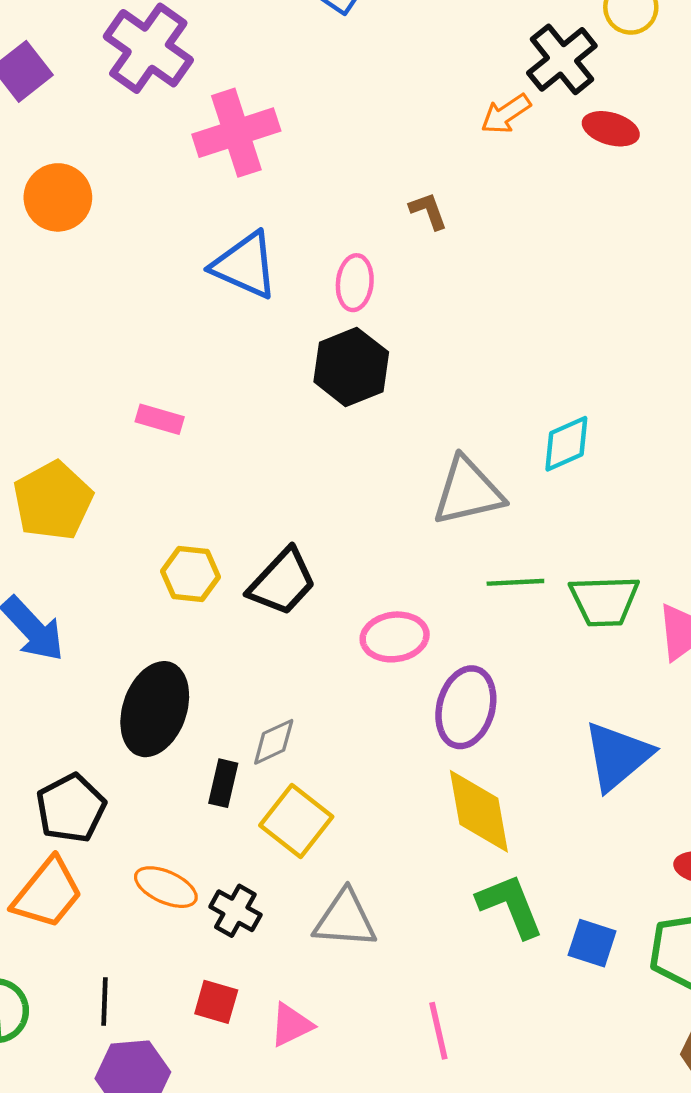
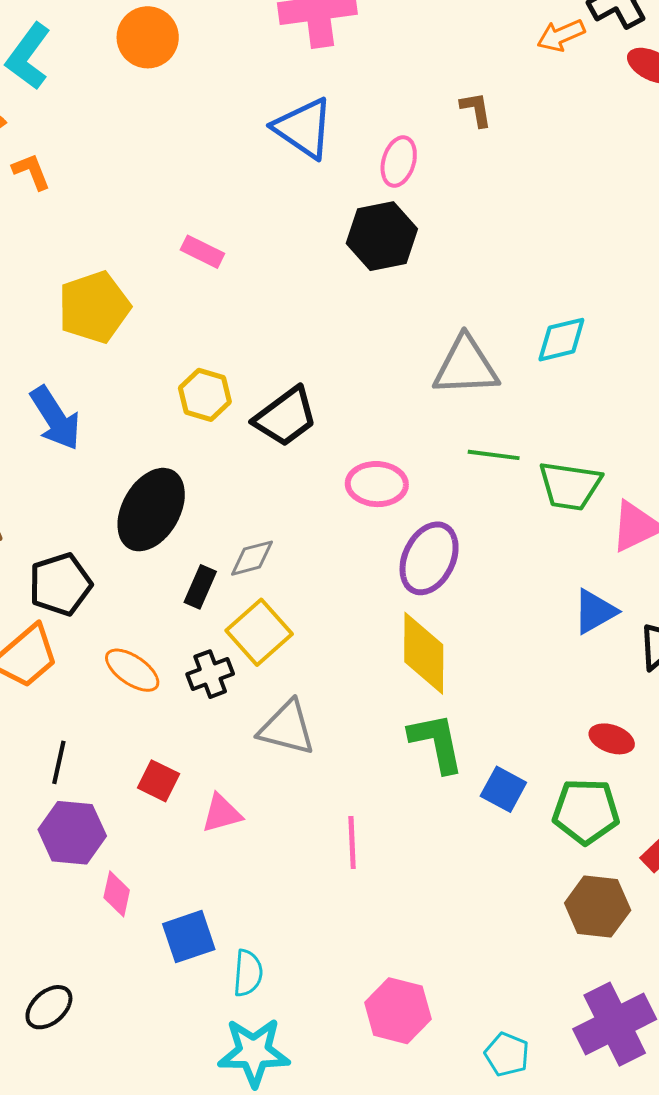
blue triangle: (617, 756) -> (595, 611), moved, size x0.7
black cross: (235, 911) -> (210, 674), moved, turned 30

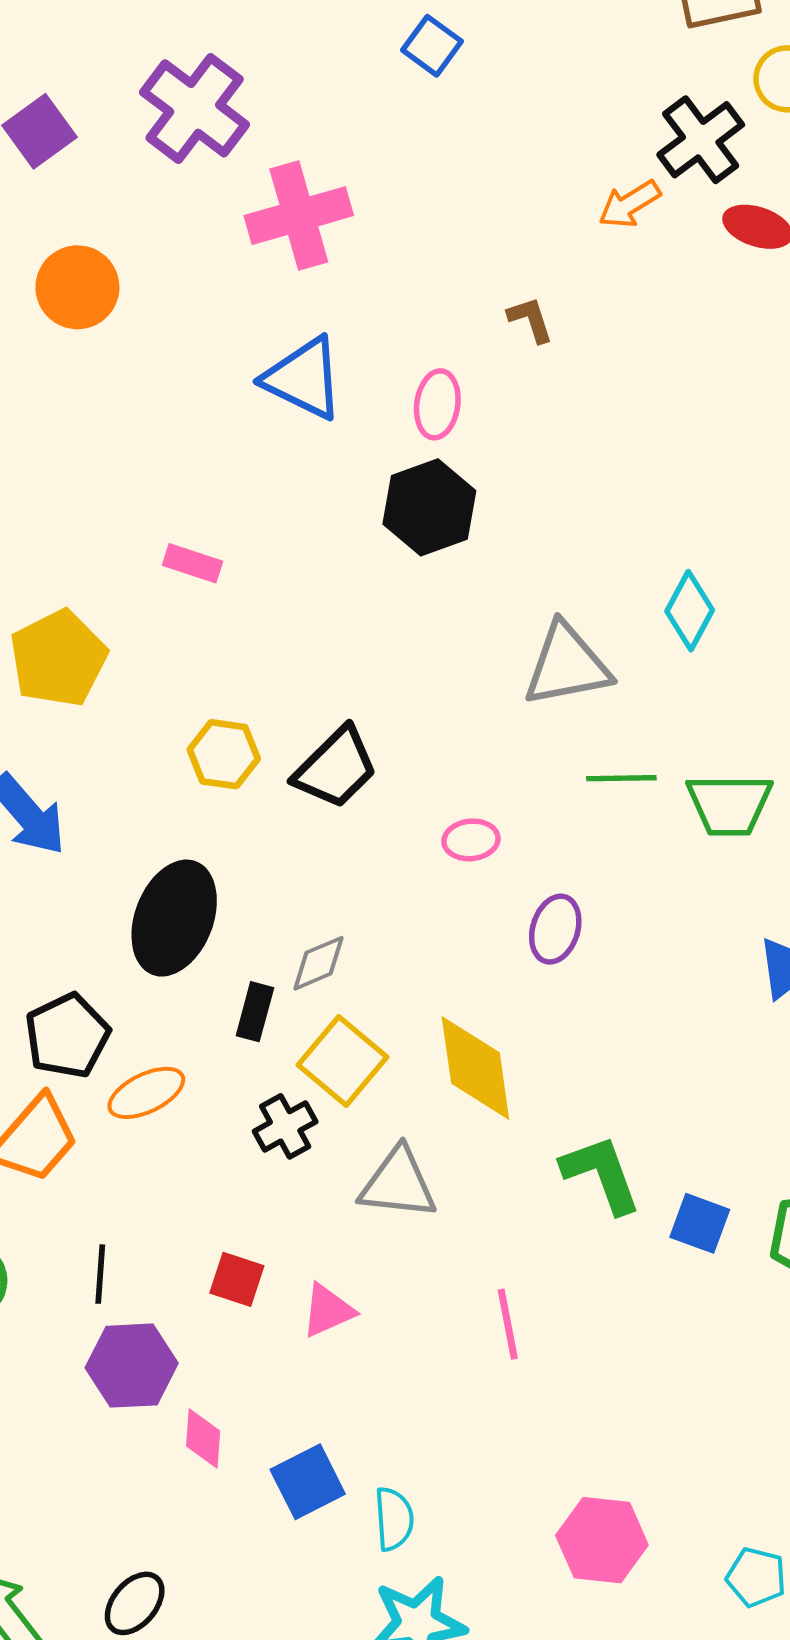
cyan diamond: (561, 340) -> (690, 611), turned -40
pink ellipse: (377, 484) -> (471, 840), size x0.7
purple ellipse: (429, 558) -> (555, 929), size x0.7
yellow diamond: (424, 653) -> (475, 1068), moved
orange ellipse: (132, 670) -> (146, 1093), moved, turned -52

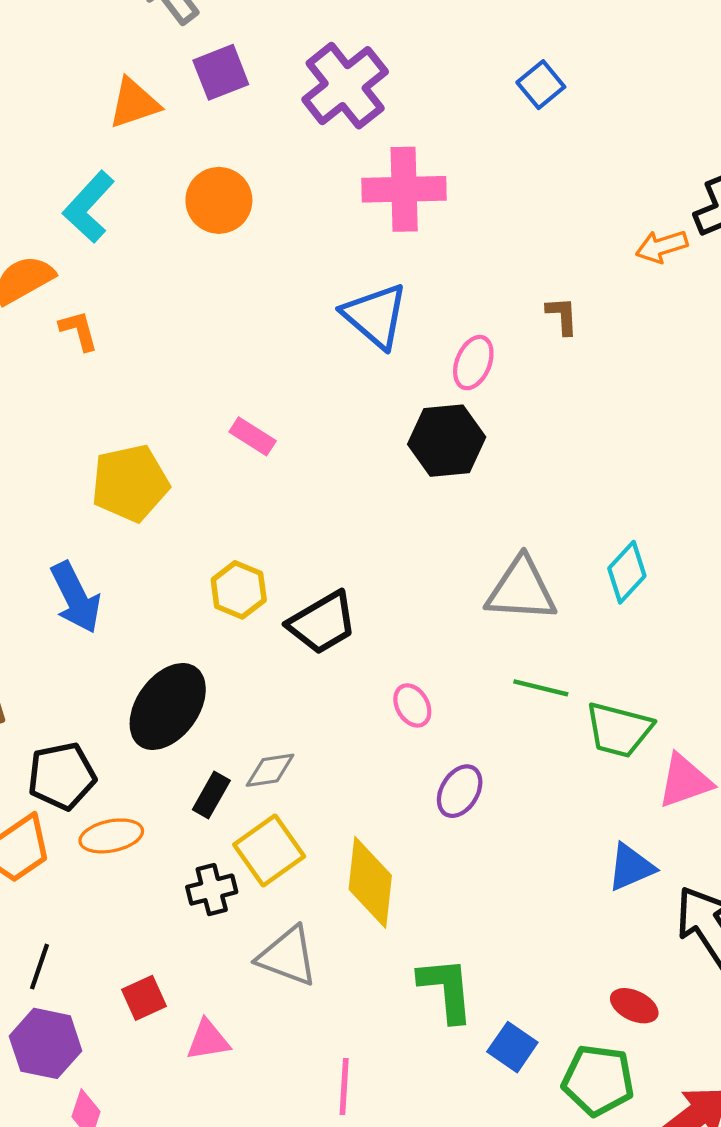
pink ellipse: (471, 840) -> (412, 705), turned 51
red square: (237, 1279) -> (144, 998), turned 33

